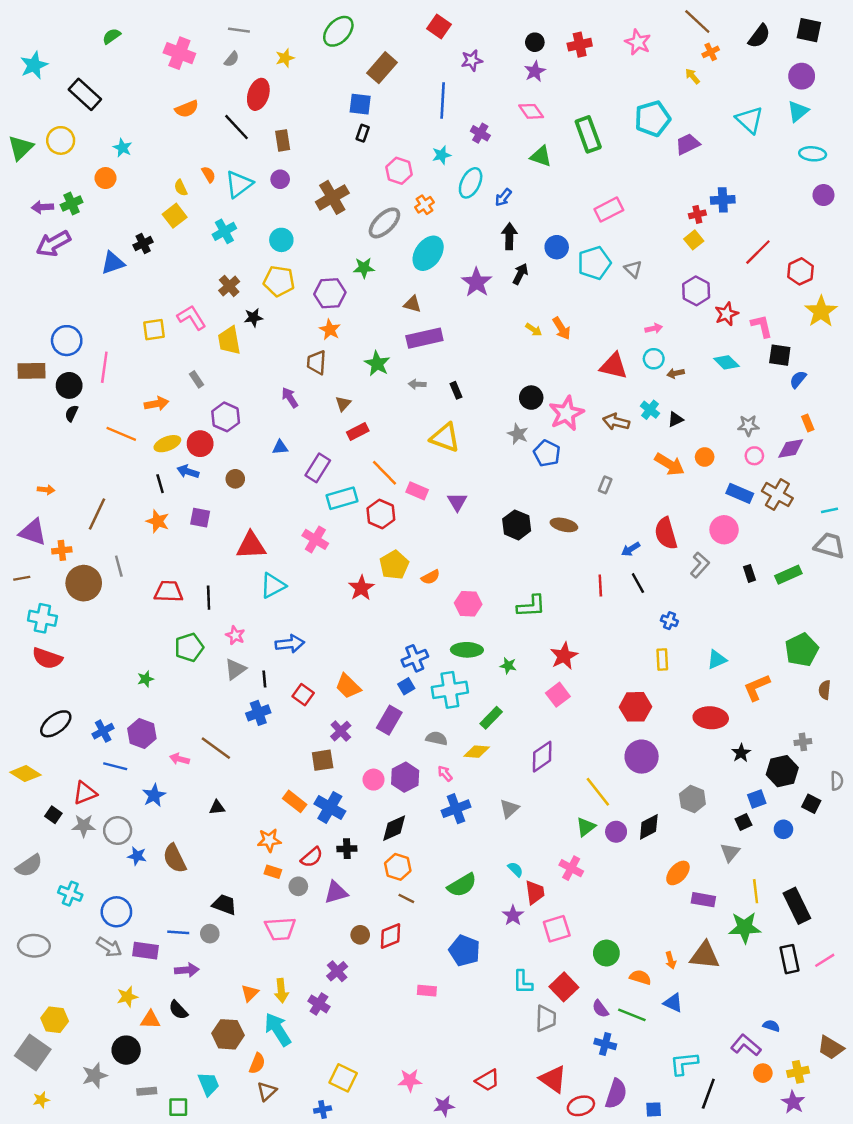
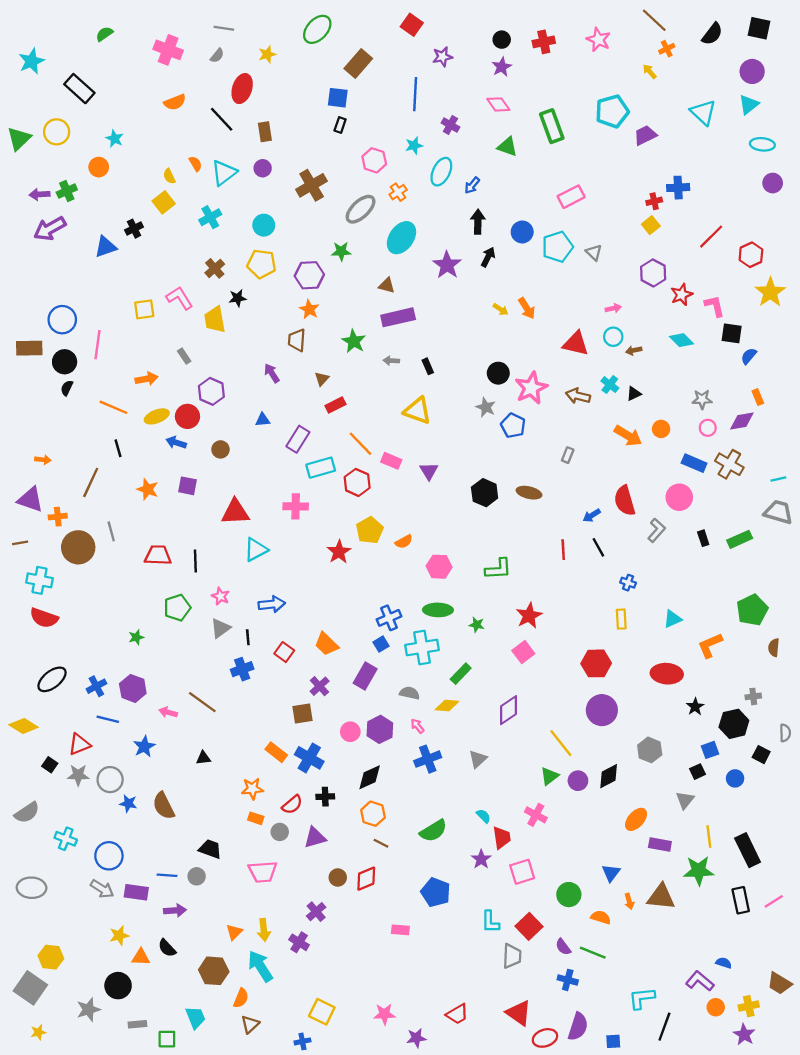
black line: (160, 484) -> (118, 448), moved
pink cross: (315, 539) -> (296, 506), turned -30
blue triangle: (673, 1003) -> (611, 873), moved, turned 42

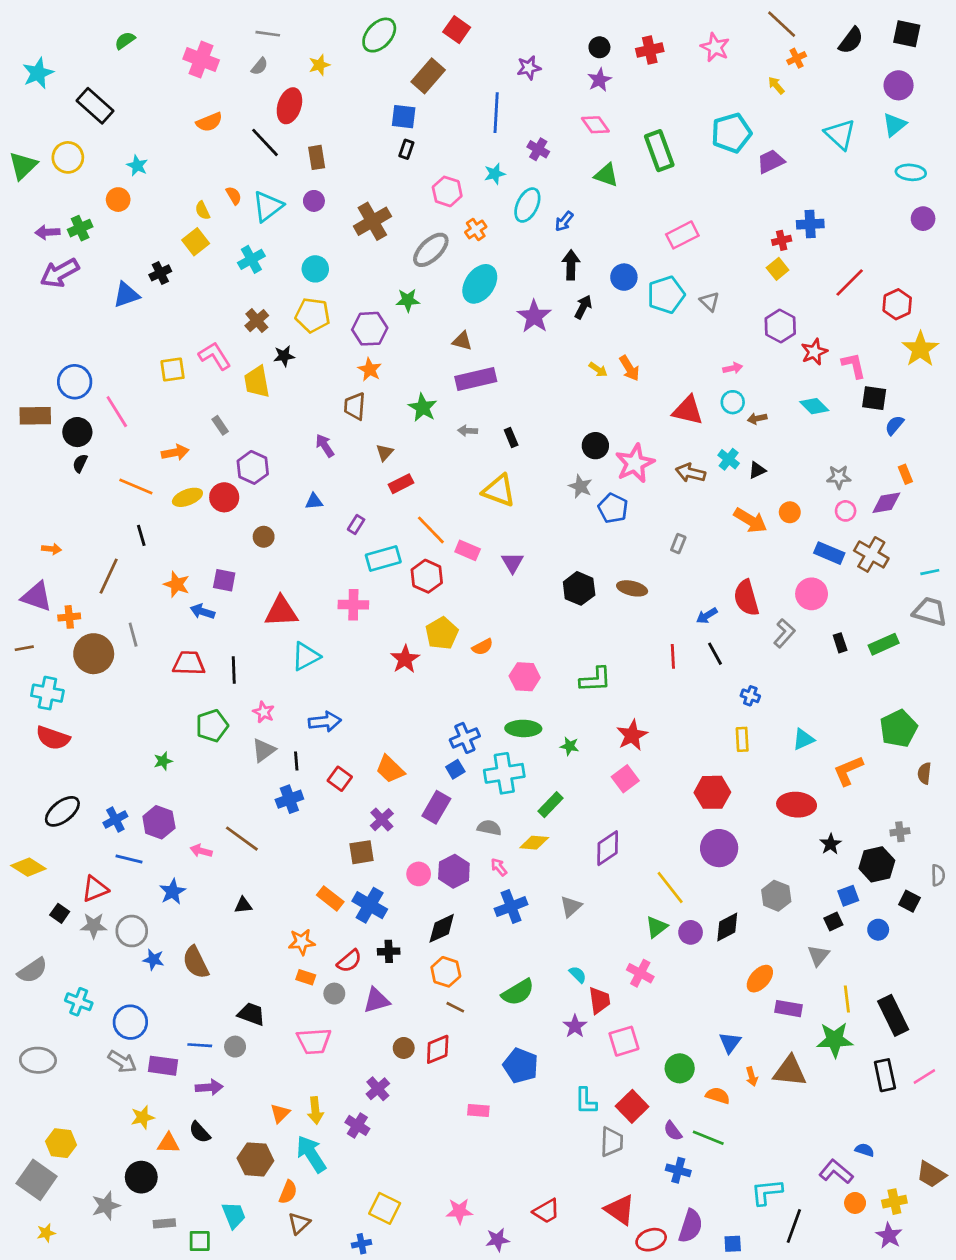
red square: (412, 25) -> (457, 30), moved
pink line: (98, 345) -> (117, 412), turned -40
purple rectangle: (298, 439) -> (356, 525), size x0.6
blue arrow: (176, 443) -> (202, 612), moved

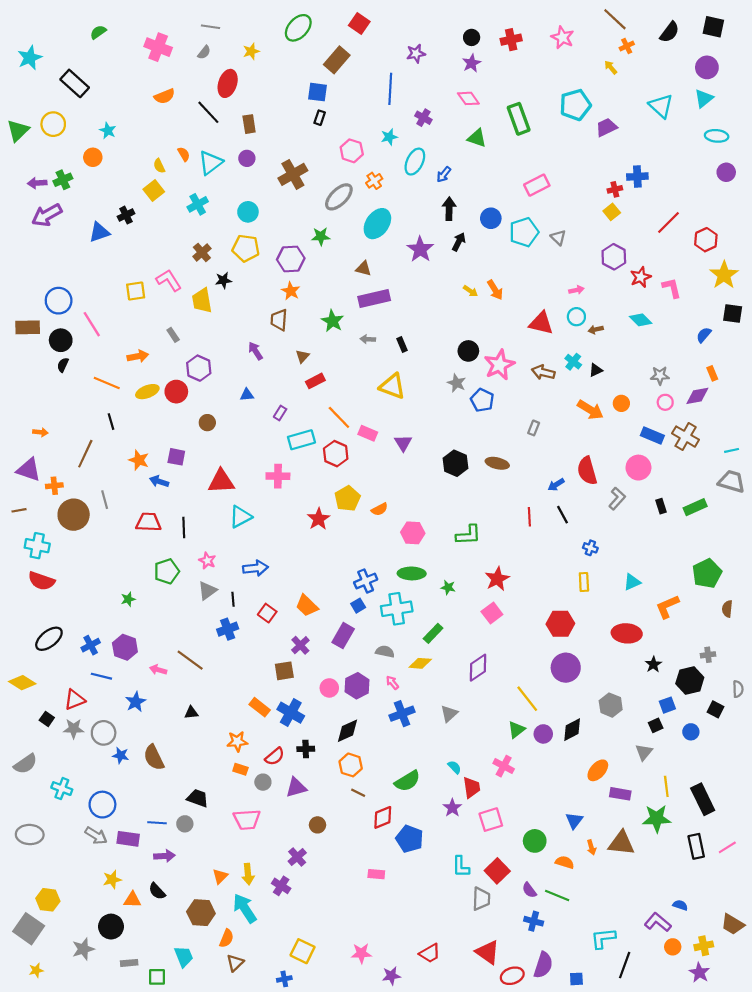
black square: (874, 398) -> (733, 313), moved
red diamond: (438, 1049) -> (383, 817), moved

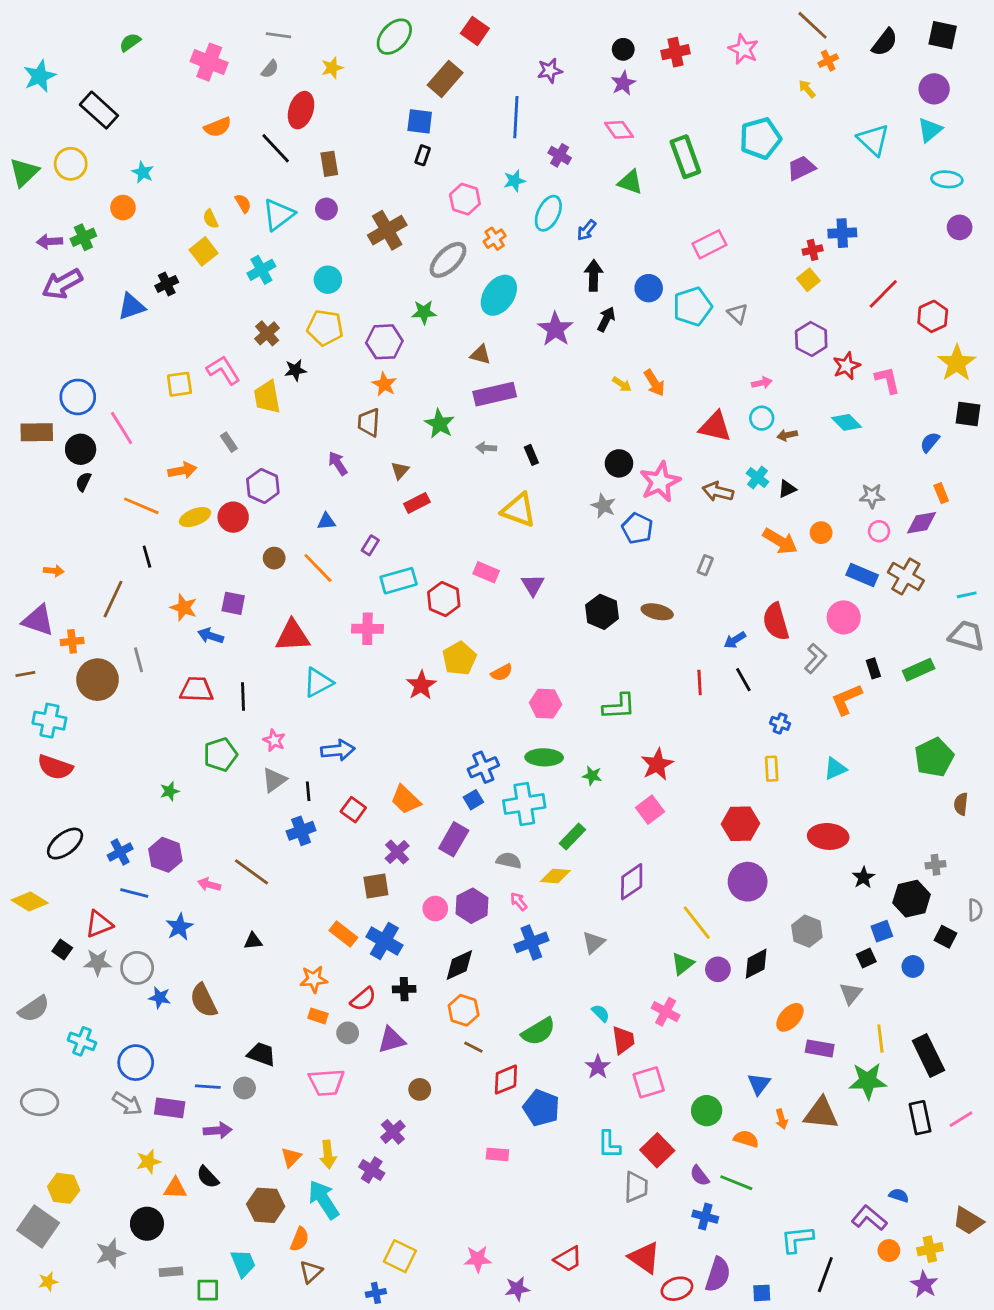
orange line: (339, 417) -> (318, 568), moved
orange L-shape: (667, 607) -> (847, 699), moved

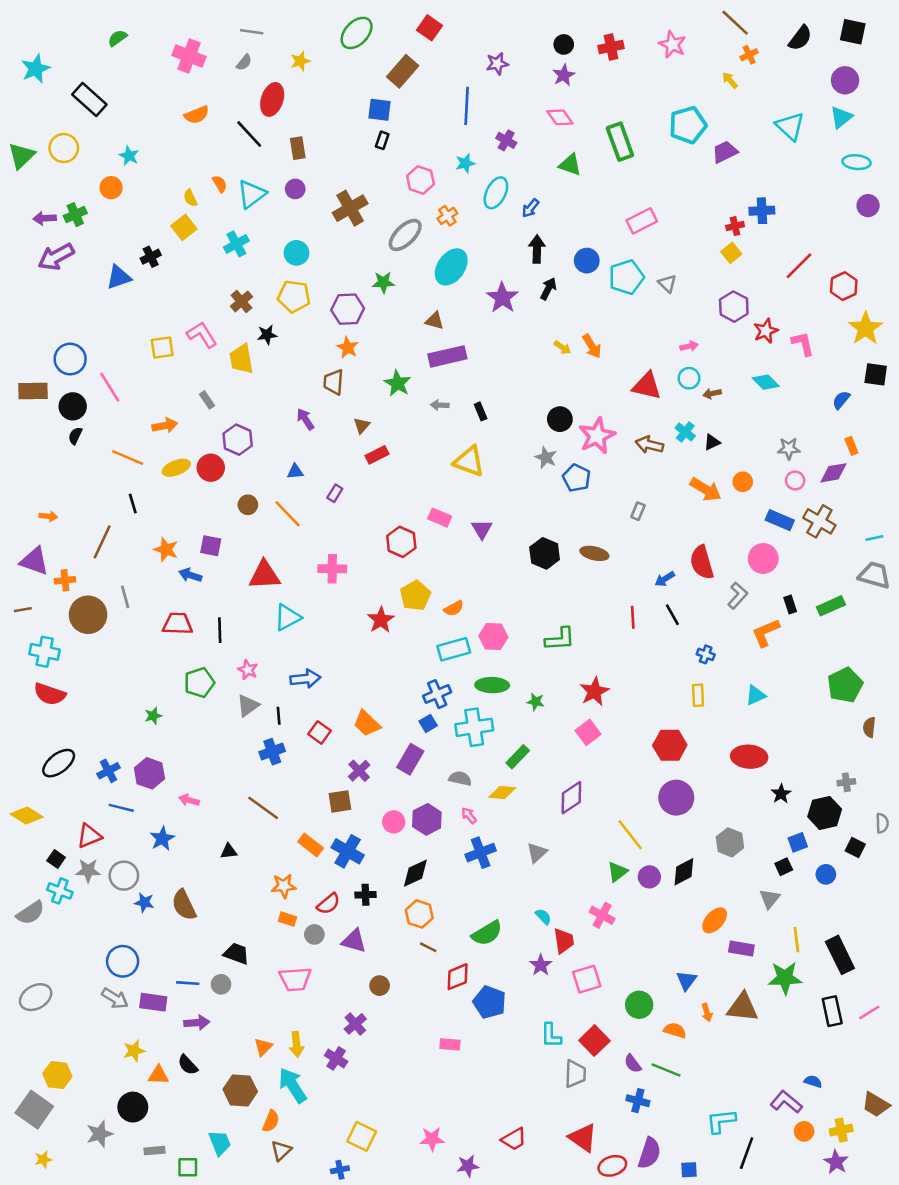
cyan rectangle: (399, 581) -> (454, 649), moved
brown line: (252, 872) -> (263, 808), moved
purple triangle: (391, 1040) -> (354, 941), turned 32
cyan cross: (82, 1041) -> (60, 891), moved
gray ellipse: (40, 1102) -> (36, 997), turned -32

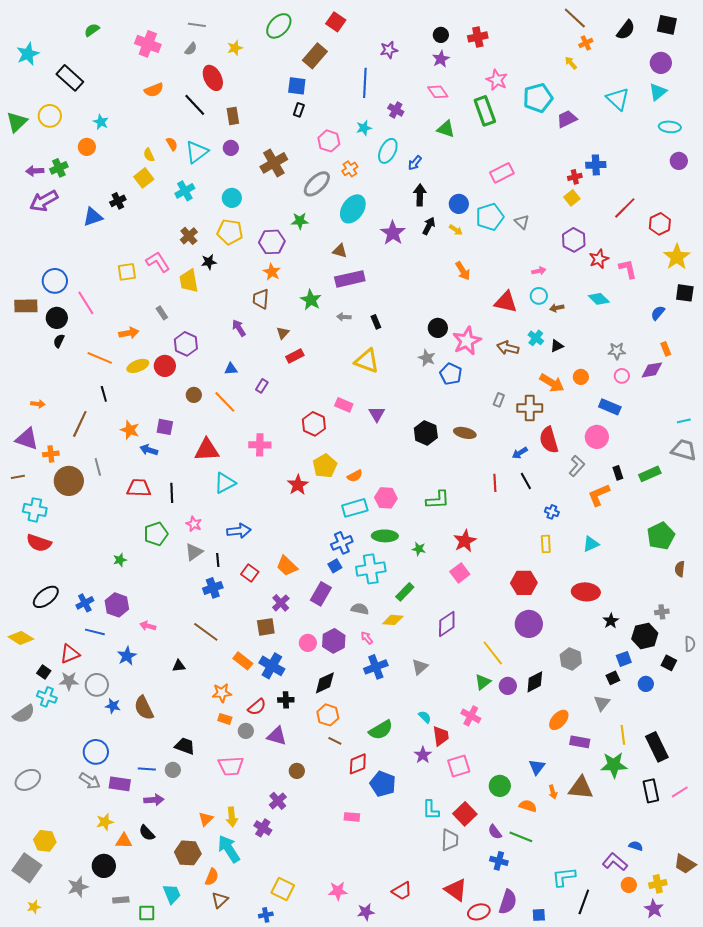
pink star: (672, 44) -> (497, 80), moved
red ellipse: (272, 99) -> (213, 78), turned -45
yellow arrow: (562, 348) -> (456, 230), moved
brown cross: (819, 521) -> (530, 408), moved, turned -30

